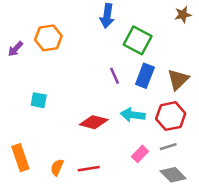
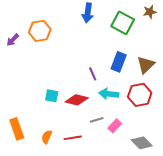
green square: (138, 40) -> (123, 23), moved
purple line: (114, 76) -> (93, 74), moved
cyan square: (39, 100) -> (52, 96), moved
gray line: (168, 147) -> (97, 120), moved

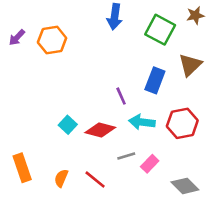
purple arrow: (13, 40) -> (17, 38), moved
brown triangle: (146, 65) -> (190, 65), moved
cyan square: (52, 96) -> (68, 125), turned 32
red line: (73, 138) -> (95, 179), turned 48

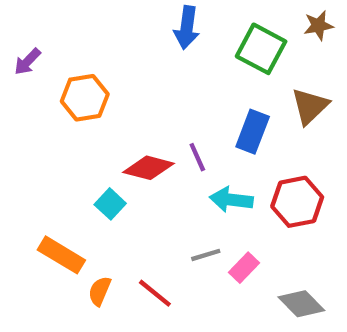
orange hexagon: (52, 40) -> (85, 98), moved
red diamond: (100, 130) -> (148, 168), moved
orange rectangle: (22, 168) -> (61, 255), moved, turned -40

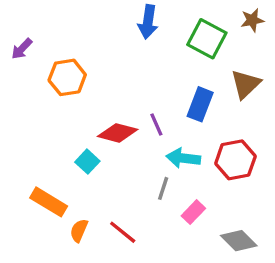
gray line: (206, 255) -> (163, 188), moved, turned -55

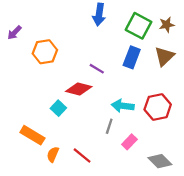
brown star: (252, 20) -> (167, 25), moved
blue rectangle: (200, 104) -> (132, 57), moved
purple line: (156, 125) -> (97, 69), moved, turned -35

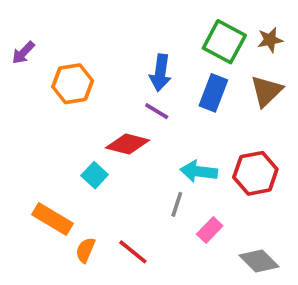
blue arrow: (99, 15) -> (160, 73), moved

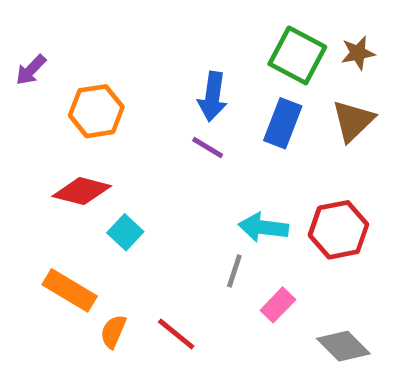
red diamond: (127, 144) -> (82, 191), moved

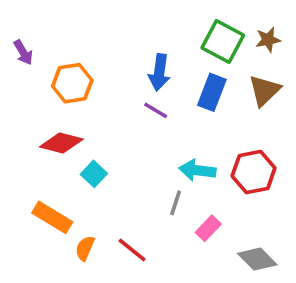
purple arrow: (31, 70) -> (23, 52), turned -75

